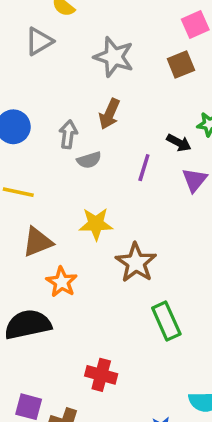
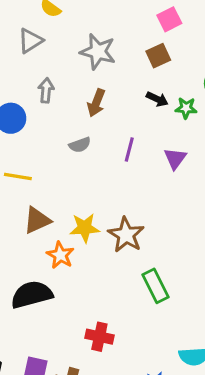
gray arrow: (68, 134) -> (46, 90), moved
black arrow: (179, 143) -> (157, 99), moved
yellow star: (96, 224) -> (85, 228), moved

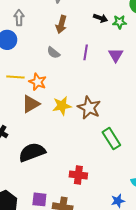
gray arrow: (46, 90) -> (19, 18), moved
gray semicircle: (80, 145) -> (53, 53), turned 64
orange star: (60, 255) -> (38, 82), moved

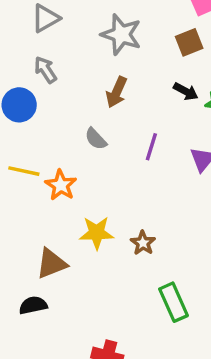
gray arrow: (19, 18) -> (45, 70), turned -42
brown triangle: (31, 104) -> (51, 264), moved
brown star: (89, 108) -> (143, 243), size x0.6
black semicircle: (32, 152) -> (33, 305), size x0.6

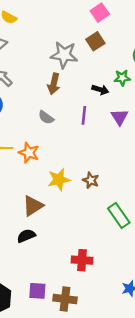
gray star: (121, 34) -> (64, 55), moved
black arrow: (186, 91) -> (100, 90), moved

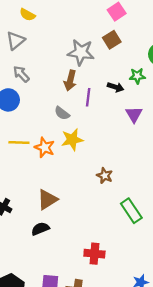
purple line: (84, 115) -> (88, 97), moved
yellow star: (59, 180) -> (72, 140), moved

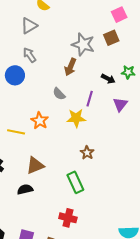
purple line: (88, 97) -> (90, 99), moved
yellow star: (72, 140) -> (76, 118), moved
yellow line: (19, 143) -> (16, 132), moved
green rectangle: (131, 211) -> (75, 182), moved

